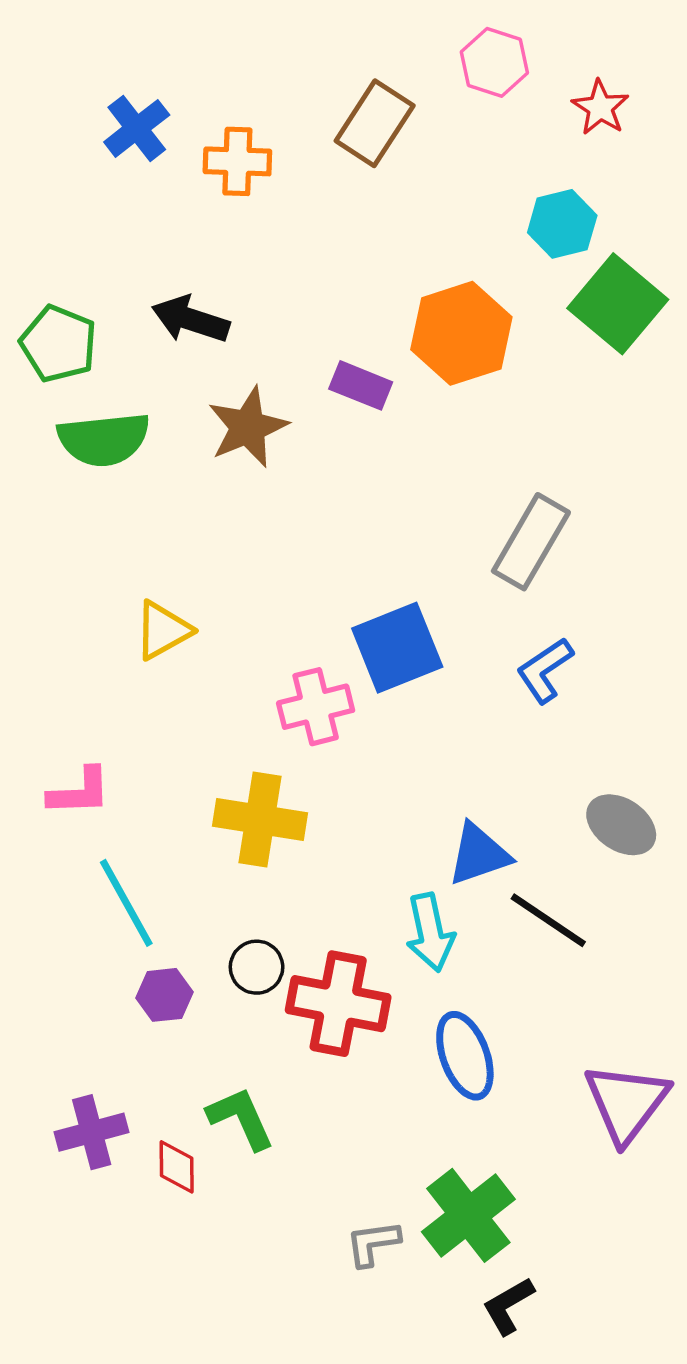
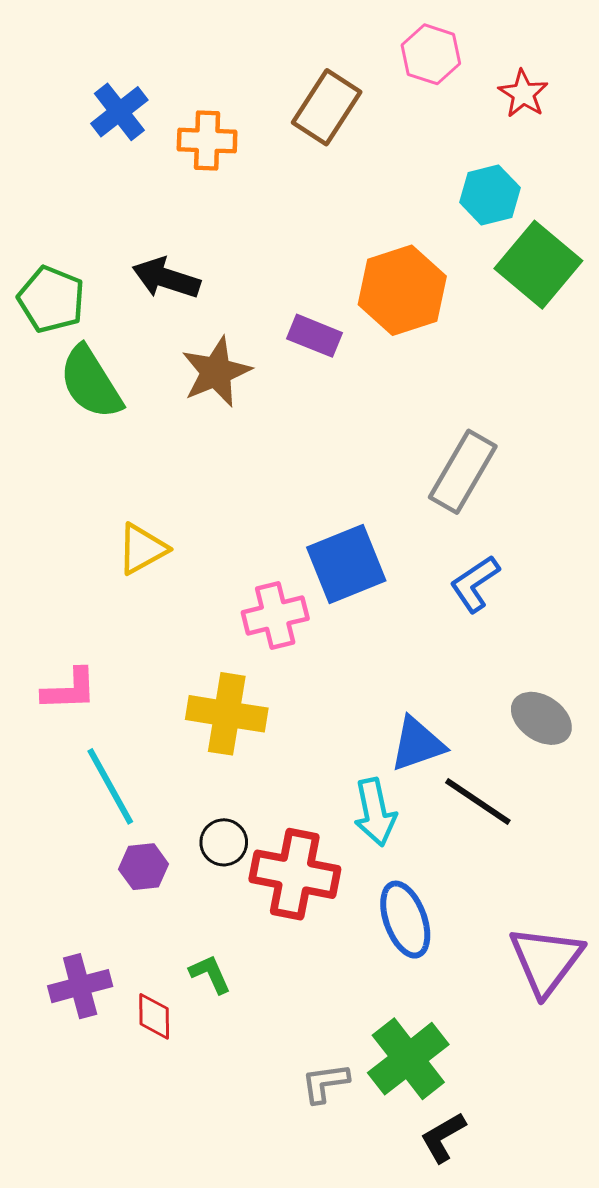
green semicircle: (104, 439) -> (91, 383), turned 64
green L-shape: (241, 1118) -> (210, 974), size x0.7

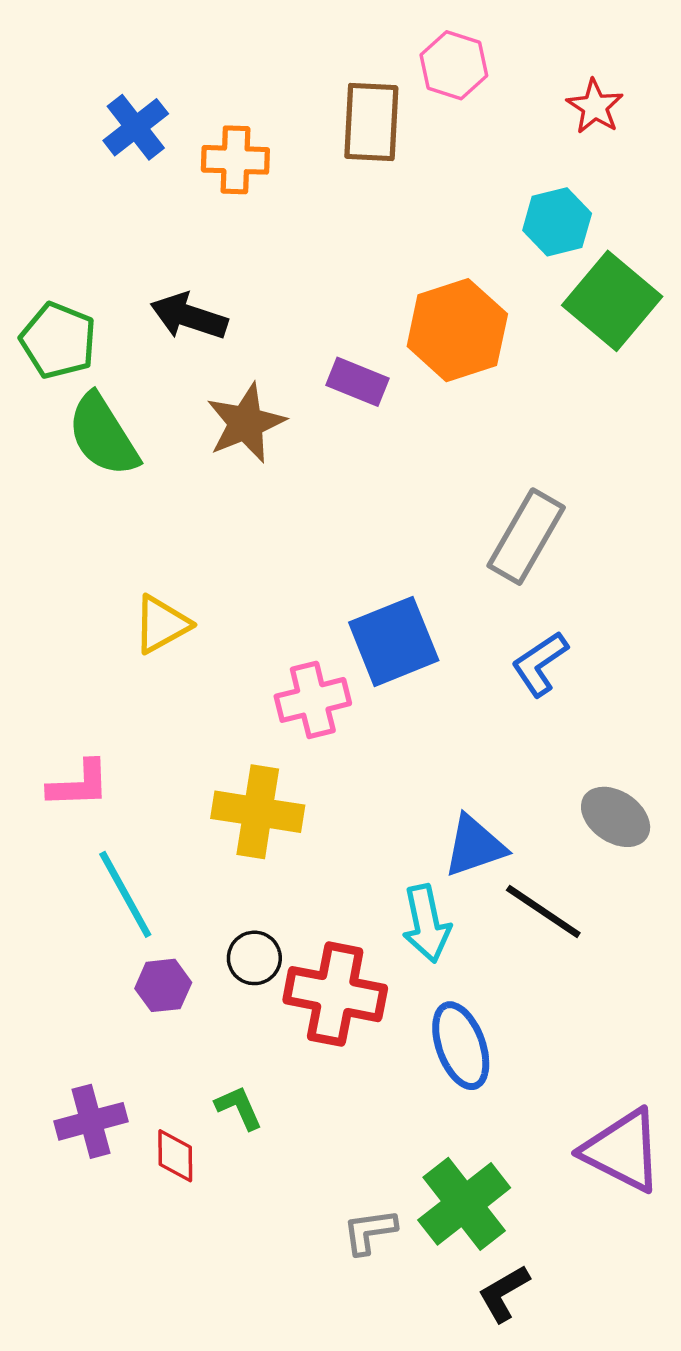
pink hexagon: (431, 54) -> (454, 65), moved
brown rectangle: (327, 107) -> (371, 122), turned -30
purple triangle: (546, 960) -> (622, 1151), moved, turned -40

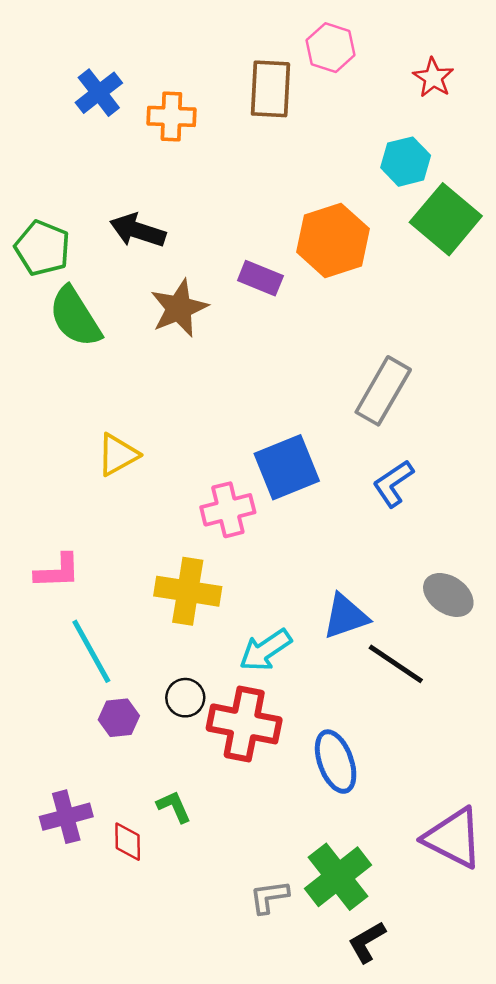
cyan arrow: (426, 924) -> (265, 650), moved, turned 68

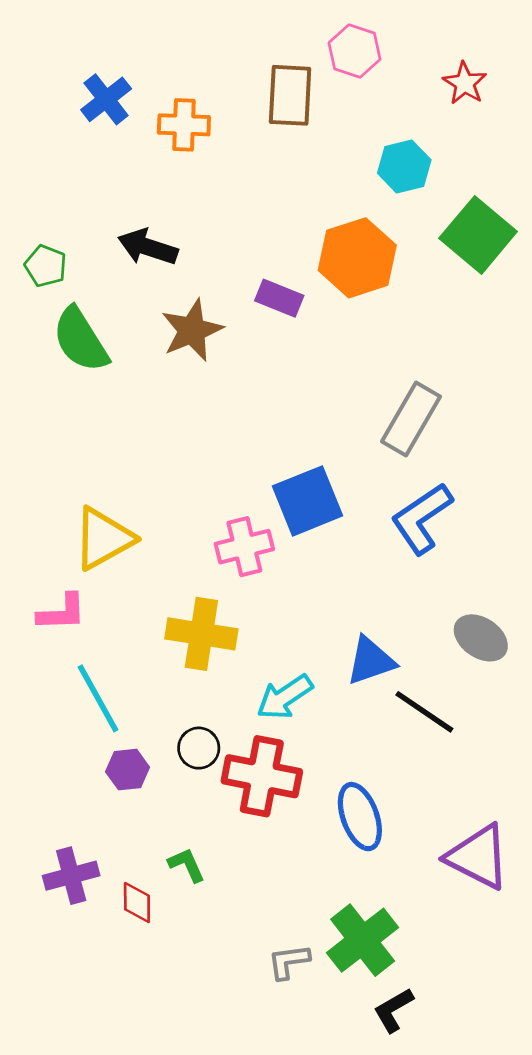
cyan hexagon: (406, 162) -> (404, 166), moved
green pentagon: (42, 248) -> (46, 266), size x0.7
yellow triangle: (118, 455) -> (103, 539), moved, size x1.4
blue L-shape: (393, 483) -> (422, 518), size x1.4
purple triangle: (453, 838) -> (478, 857), moved

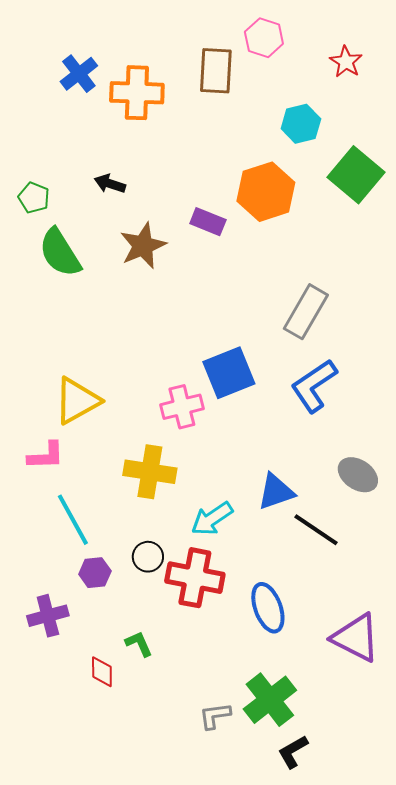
orange cross: (184, 125) -> (137, 93), size x1.4
black arrow: (148, 247) -> (110, 184), size x0.7
purple cross: (71, 876) -> (48, 616), moved

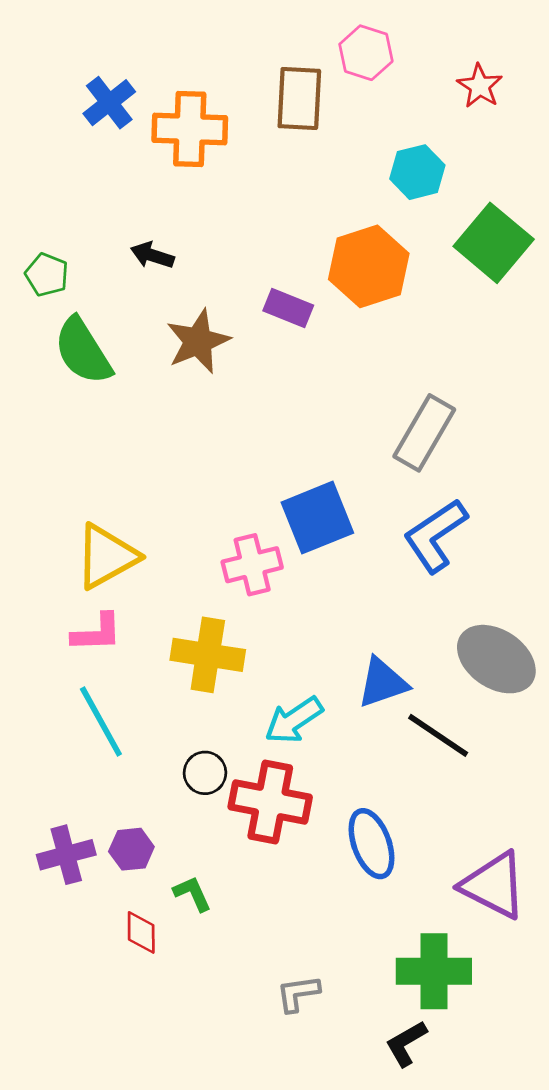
pink L-shape: (46, 456) -> (97, 633), moved
gray ellipse: (358, 475) -> (496, 659), size x1.4
purple hexagon: (95, 573) -> (131, 849), moved
green cross: (270, 700) -> (434, 971), moved, turned 38

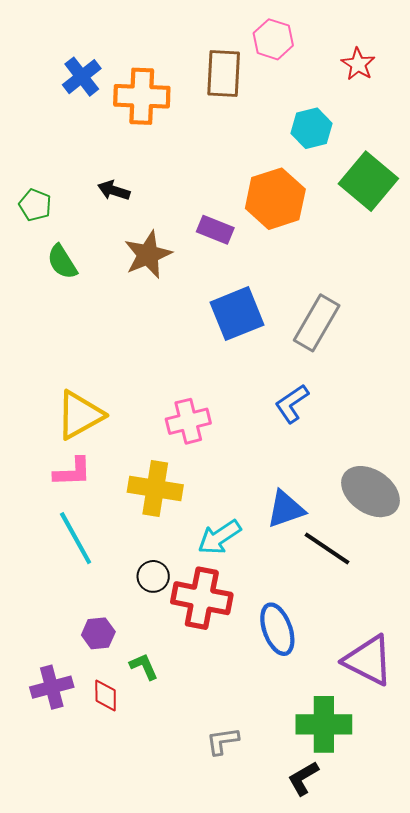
green semicircle: (83, 351) -> (62, 262), size x0.7
blue square: (317, 518) -> (237, 314), moved
blue L-shape: (435, 536) -> (292, 404), moved, size x0.7
purple cross: (66, 855) -> (52, 687), moved

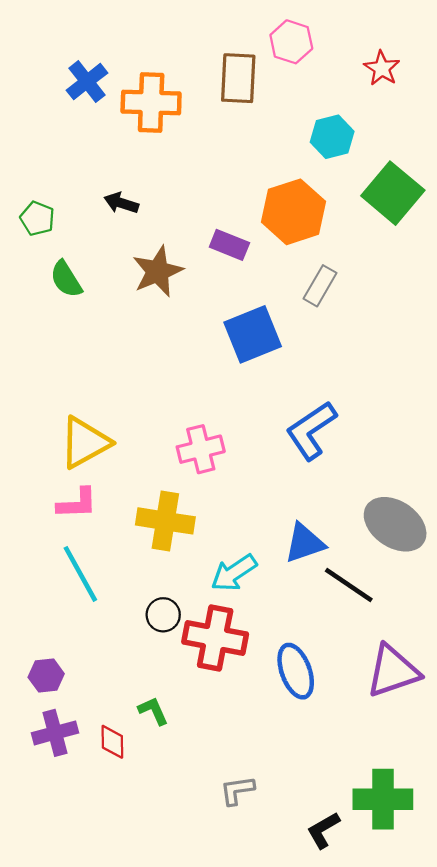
gray rectangle: (317, 323) -> (320, 286), moved, size x0.7
blue L-shape: (292, 404) -> (311, 430), size x1.4
purple hexagon: (98, 633) -> (46, 676), moved
purple triangle: (368, 660) -> (393, 671), moved, turned -46
green cross: (324, 724) -> (383, 799), moved

